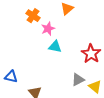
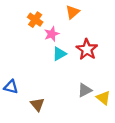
cyan triangle: (55, 47) -> (59, 54), turned -40
red star: (91, 54) -> (87, 49), moved

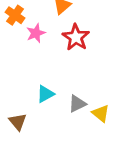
red star: (87, 49) -> (76, 37), moved
cyan triangle: (59, 54) -> (45, 94), moved

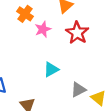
cyan triangle: (45, 94) -> (51, 69), moved

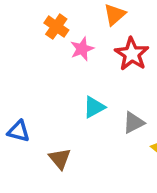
gray triangle: (78, 90) -> (134, 123), moved

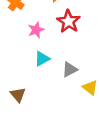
pink star: (82, 49) -> (36, 30), moved

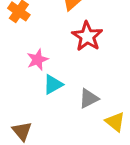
pink star: (36, 30) -> (37, 60), moved

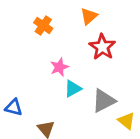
gray triangle: (89, 98) -> (104, 101), size x1.4

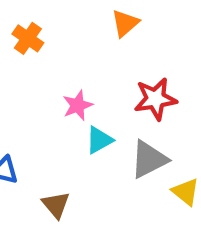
orange cross: (43, 26) -> (28, 38), moved
red star: (102, 47) -> (155, 99), moved, turned 30

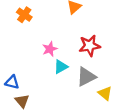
brown triangle: (56, 205) -> (22, 101), moved

